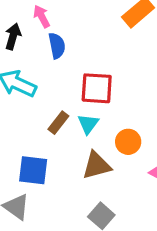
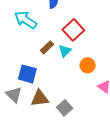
red square: (97, 88) -> (73, 30), turned 35
brown triangle: (97, 166) -> (40, 98), moved

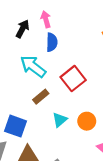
cyan arrow: (26, 20) -> (33, 66), moved
cyan triangle: (65, 51) -> (60, 120), moved

